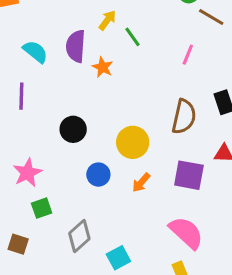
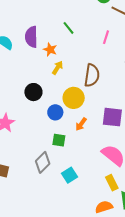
yellow arrow: (107, 20) -> (58, 68), moved
brown semicircle: (184, 117) -> (92, 75), moved
blue circle: (98, 175) -> (55, 112), moved
green square: (42, 208) -> (59, 140), moved, turned 32

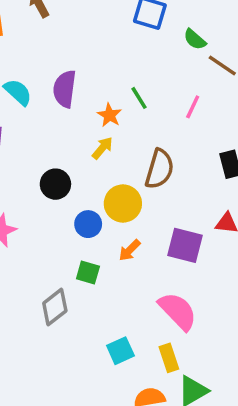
green line: (69, 28) -> (139, 98), moved
orange star: (50, 50) -> (110, 115), moved
cyan square: (69, 175) -> (120, 351), moved

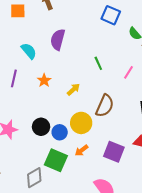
purple semicircle: (65, 89) -> (58, 40), moved
orange star: (110, 115) -> (44, 80), moved
black circle: (55, 184) -> (41, 127), moved
green square: (88, 273) -> (56, 160), size x1.6

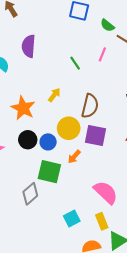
pink line: (129, 72) -> (102, 54), moved
orange star: (44, 80) -> (23, 108), moved, size x1.6
purple square: (114, 152) -> (96, 135), moved

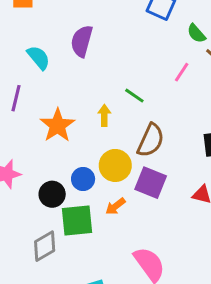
green line: (75, 63) -> (134, 96), moved, turned -32
yellow arrow: (54, 95) -> (104, 115), turned -48
black circle: (28, 140) -> (52, 194), moved
green square: (49, 172) -> (77, 221), turned -30

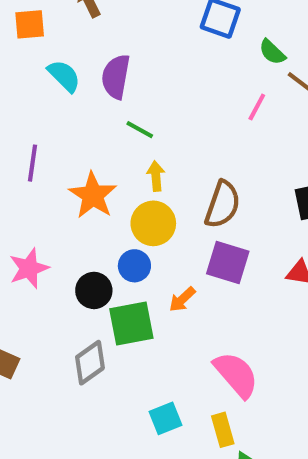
cyan semicircle: (38, 58) -> (64, 76), moved
green line: (134, 96) -> (140, 130), moved
yellow circle: (115, 165) -> (153, 223), moved

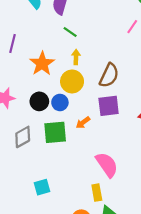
purple square: (228, 263) -> (109, 106), turned -30
black circle: (94, 290) -> (39, 101), moved
gray diamond: (90, 363) -> (23, 137), moved
cyan square: (165, 418) -> (42, 187), moved

